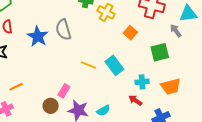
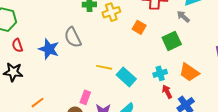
yellow cross: (106, 12) -> (111, 12), turned -36
cyan rectangle: (114, 65) -> (126, 77), moved
orange trapezoid: (171, 86) -> (189, 72), turned 60
red arrow: (135, 100) -> (167, 92), moved, turned 40

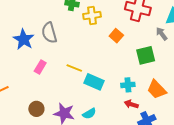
cyan rectangle: (126, 77) -> (94, 82), turned -30
red arrow: (167, 92) -> (131, 104), turned -56
pink rectangle: (85, 97) -> (40, 67), moved

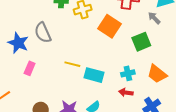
orange square: (116, 36) -> (110, 26), size x1.6
pink rectangle: (40, 67) -> (30, 68), moved
red arrow: (131, 104) -> (126, 93), moved

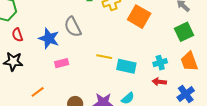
green square: (141, 42) -> (184, 32), moved
pink rectangle: (30, 68) -> (62, 63), turned 56
orange trapezoid: (157, 74) -> (189, 61), turned 35

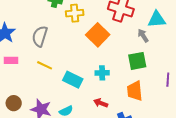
gray semicircle: (73, 27) -> (40, 36), moved, turned 30
yellow line: (104, 57) -> (45, 65), moved
cyan cross: (160, 63) -> (102, 73), moved

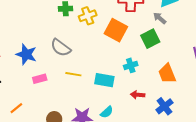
gray semicircle: (40, 36) -> (61, 48), turned -55
green square: (137, 61) -> (150, 39), moved

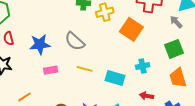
green square: (150, 39) -> (174, 49), moved
blue star: (26, 54) -> (40, 44), turned -30

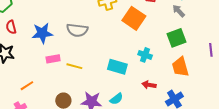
gray semicircle: (75, 41) -> (77, 30), turned -35
cyan cross: (143, 66) -> (145, 55), turned 32
yellow line: (85, 69) -> (74, 66), moved

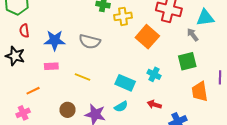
pink rectangle: (53, 59) -> (51, 66), moved
orange trapezoid: (180, 67) -> (200, 92), moved
cyan semicircle: (116, 99) -> (121, 107), moved

